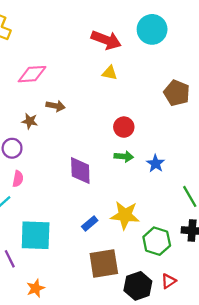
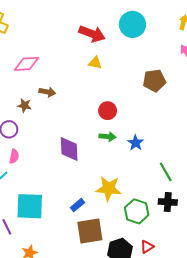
brown pentagon: (177, 93) -> (154, 81), turned -30
blue rectangle: (90, 224) -> (77, 205), moved

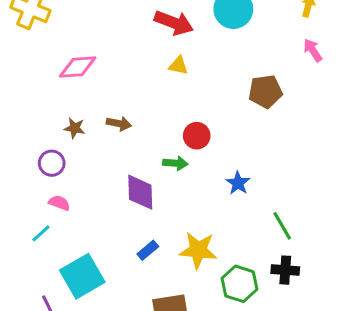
brown arrow: (47, 92) -> (119, 124), moved
green arrow: (108, 137) -> (175, 163), moved
pink semicircle: (14, 156) -> (59, 203), turned -80
blue rectangle: (77, 205) -> (148, 250), moved
cyan square: (30, 206) -> (82, 276), turned -32

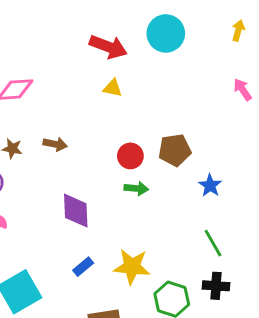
pink arrow: (313, 50) -> (243, 90), moved
brown pentagon: (265, 91) -> (175, 150), moved
green arrow: (175, 163) -> (136, 188), moved
blue star: (238, 183) -> (210, 185), moved

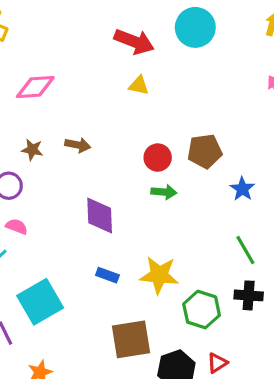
blue rectangle: (83, 267) -> (107, 275), turned 60

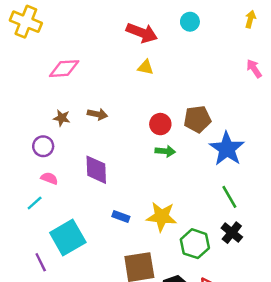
cyan circle: (195, 27) -> (190, 22), size x0.6
blue star: (242, 189) -> (227, 149), size x1.8
purple diamond: (100, 216) -> (96, 170), moved
black cross: (249, 295) -> (232, 233), turned 35

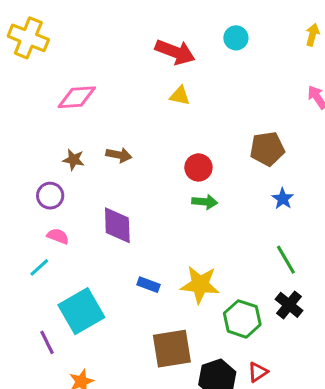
brown pentagon: (197, 119) -> (267, 149), moved
blue star: (227, 149) -> (283, 199), size x0.5

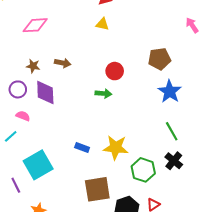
blue star: (283, 199) -> (170, 91), size x1.6
green arrow: (205, 202) -> (103, 93), moved
purple diamond: (117, 225) -> (45, 92), moved

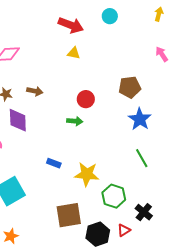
blue rectangle: (82, 148) -> (54, 163), moved
black cross: (174, 161) -> (144, 212), moved

